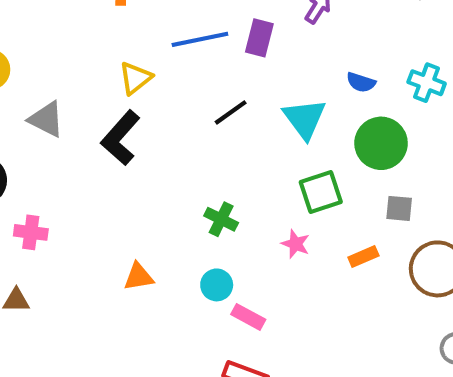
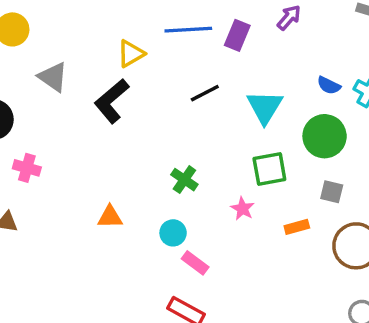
blue semicircle: (361, 82) -> (329, 85), moved

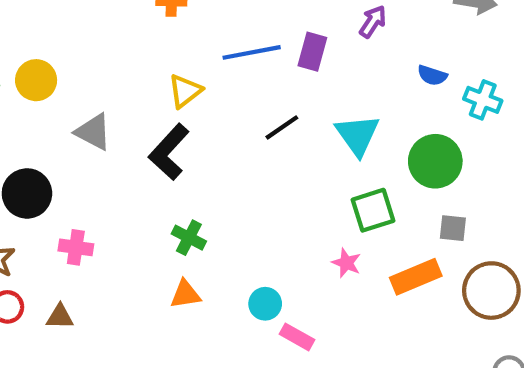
blue semicircle: (329, 85) -> (432, 75), moved
green cross: (184, 180) -> (189, 238), moved
orange rectangle: (297, 227) -> (416, 277), size x1.6

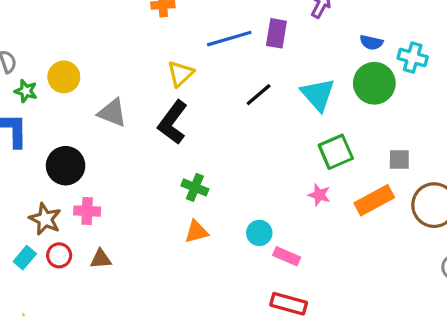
green circle: (435, 161) -> (374, 83), moved
pink cross: (76, 247) -> (87, 211), moved

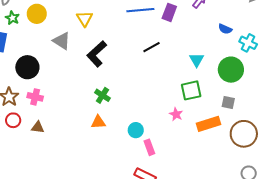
yellow triangle: (180, 74) -> (85, 19), moved, turned -30
green circle: (374, 83) -> (231, 70), moved
cyan triangle: (318, 95) -> (197, 60), moved, size x0.7
pink rectangle: (287, 256) -> (149, 147), turned 35

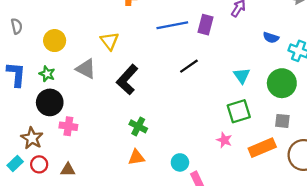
green star: (12, 18) -> (47, 74), moved
pink cross: (35, 97) -> (68, 126), moved

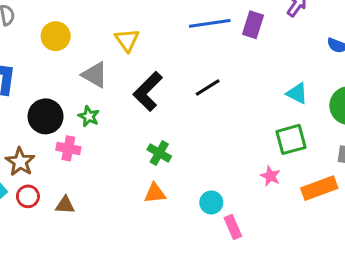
black line: (189, 66) -> (208, 87), moved
green star: (47, 74) -> (89, 116), moved
cyan triangle: (242, 76) -> (297, 93), turned -30

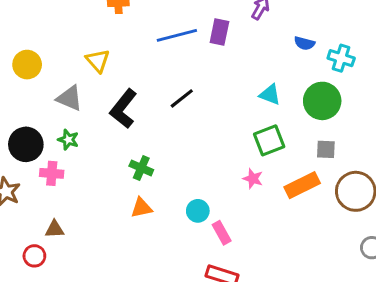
red circle: (28, 196) -> (34, 256), moved

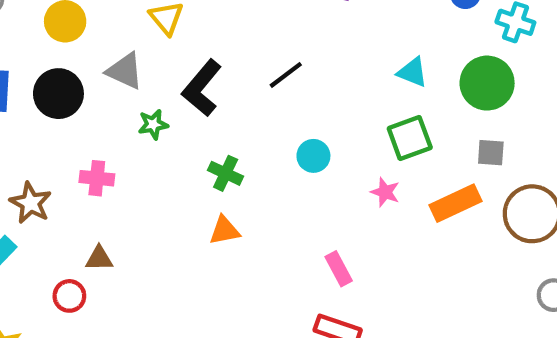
green star: (68, 140) -> (153, 124), moved, turned -30
black circle: (26, 144) -> (58, 94), moved
cyan circle: (198, 211) -> (313, 156), moved

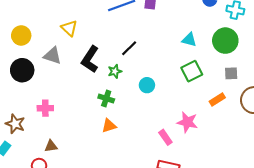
green star: (153, 124) -> (115, 71), moved
pink star: (385, 192) -> (187, 122), moved, size x1.5
orange rectangle: (456, 203) -> (217, 99), size x0.7

